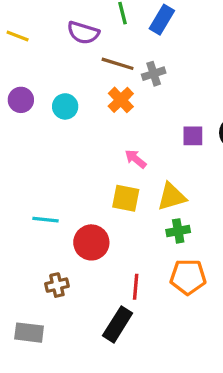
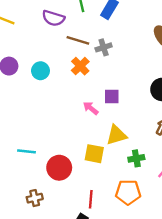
purple square: (193, 136) -> (112, 96), moved
yellow square: (126, 198) -> (94, 154), moved
green cross: (178, 231) -> (136, 158), moved

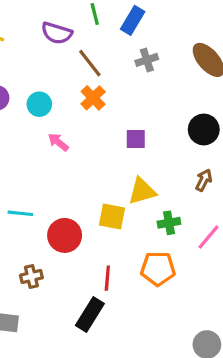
brown line: (78, 40) -> (90, 63), turned 35
gray cross: (104, 47) -> (147, 60), moved
pink arrow: (91, 108) -> (58, 142), moved

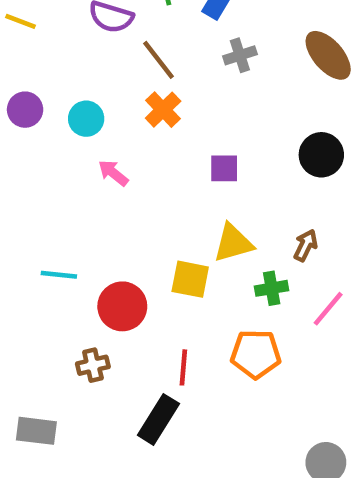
brown arrow: (204, 180) -> (306, 245), moved
brown cross: (31, 277) -> (93, 365), moved

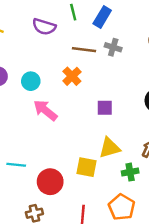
gray cross: (240, 55) -> (113, 47), turned 35
brown line: (158, 60) -> (84, 50), moved, turned -45
pink arrow: (113, 173) -> (45, 110), size x1.5
orange pentagon: (256, 354) -> (122, 207), turned 30

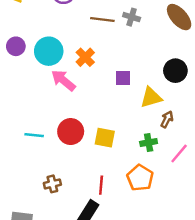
orange cross: (72, 76) -> (85, 57), moved
cyan circle: (31, 81) -> (49, 51), size x1.5
yellow triangle: (110, 148) -> (151, 97), moved
red circle: (50, 182) -> (71, 132), moved

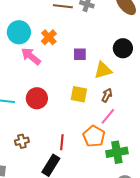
brown arrow: (167, 119) -> (107, 95), moved
yellow square: (105, 138) -> (79, 94), moved
green cross: (149, 142) -> (117, 152), moved, size x1.5
pink line: (179, 153) -> (108, 116), moved

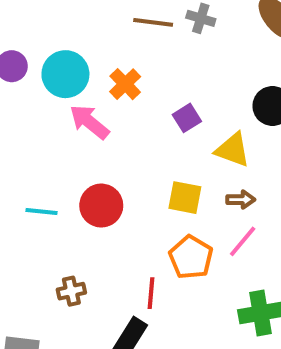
purple square: (80, 54) -> (187, 118), turned -32
yellow triangle: (103, 70) -> (233, 150), turned 36
brown arrow: (107, 95) -> (241, 200), turned 64
orange pentagon: (94, 136) -> (191, 257), moved

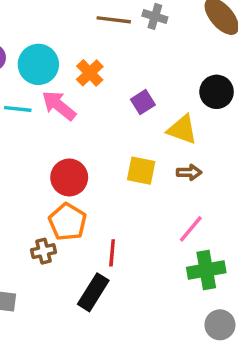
cyan line: (42, 211) -> (18, 109), moved
pink line: (243, 241) -> (191, 229), moved
orange pentagon: (191, 257) -> (67, 222), moved

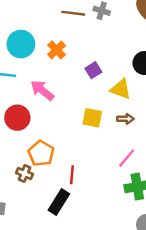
pink arrow: (59, 106) -> (42, 90), moved
red circle: (69, 177) -> (17, 118), moved
brown cross: (43, 251) -> (24, 174), turned 35

